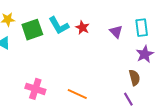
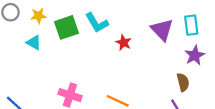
red star: (82, 28) -> (124, 43), moved
purple triangle: (116, 32) -> (162, 30), size x1.5

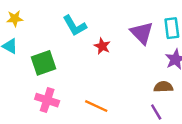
green square: (66, 27) -> (44, 63), moved
brown semicircle: (183, 82) -> (163, 87), turned -78

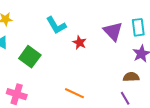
green square: (44, 63) -> (30, 57), turned -35
pink cross: (47, 100) -> (17, 94), moved

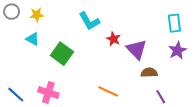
purple triangle: (113, 31) -> (137, 49), moved
brown semicircle: (131, 77) -> (149, 73), moved

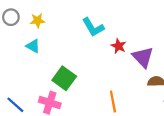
green square: (62, 54) -> (64, 78), moved
orange line: (108, 91) -> (113, 101), turned 54

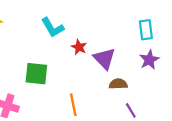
green square: (64, 78) -> (36, 74), moved, turned -30

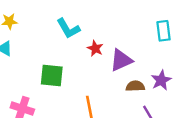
purple triangle: (104, 59) -> (121, 60), turned 50
purple star: (149, 60) -> (161, 80), moved

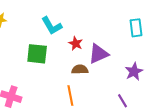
green square: (52, 76) -> (37, 54), moved
brown semicircle: (135, 86) -> (80, 69), moved

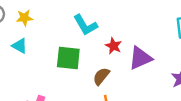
brown semicircle: (80, 69) -> (101, 76), moved, turned -49

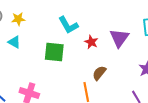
purple triangle: (140, 58) -> (119, 38), moved, turned -30
brown semicircle: (101, 76) -> (99, 73), moved

